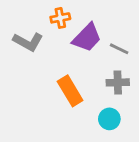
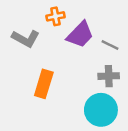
orange rectangle: (70, 91) -> (44, 84), moved, turned 48
cyan circle: (109, 119) -> (101, 110), size x1.6

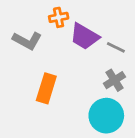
purple trapezoid: (80, 35) -> (84, 36), turned 76
gray cross: (109, 76) -> (114, 80), turned -30

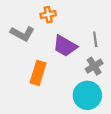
purple trapezoid: (84, 36) -> (65, 46), moved
gray line: (116, 47) -> (95, 39), turned 56

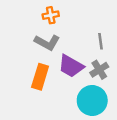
gray L-shape: (22, 34) -> (47, 42), moved
purple trapezoid: (65, 46) -> (71, 66), moved

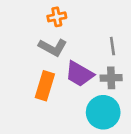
gray cross: (99, 70) -> (111, 78), turned 30

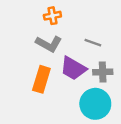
gray line: (112, 46) -> (93, 43), moved, turned -63

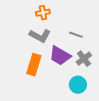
gray cross: (103, 72) -> (84, 59), turned -35
cyan circle: (95, 104) -> (78, 85), size x0.7

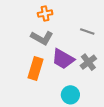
gray line: (76, 35) -> (87, 32), moved
cyan circle: (78, 85) -> (70, 95), moved

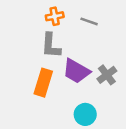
gray line: (87, 32) -> (89, 21), moved
gray L-shape: (42, 38) -> (51, 46), turned 65

